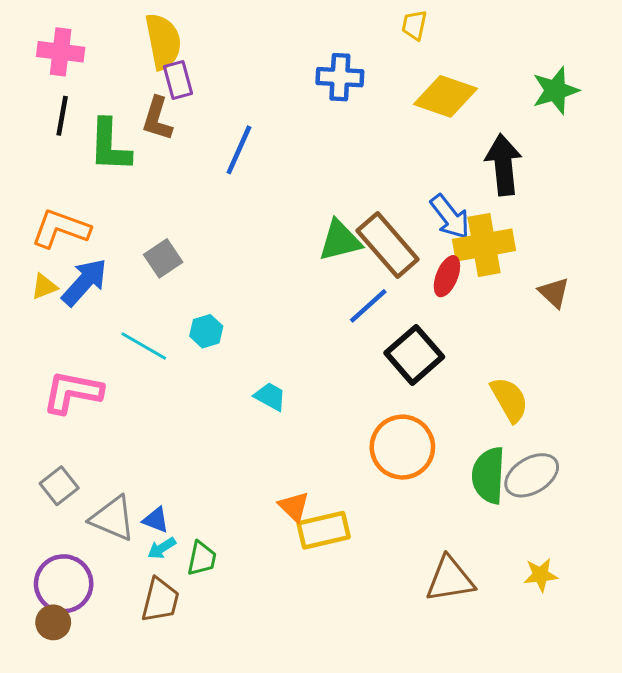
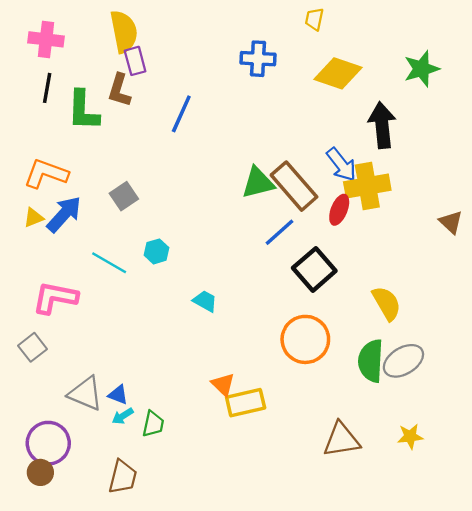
brown triangle: (554, 293) -> (451, 222), moved
gray square: (59, 486) -> (32, 347), moved
brown trapezoid: (160, 600) -> (123, 477), moved

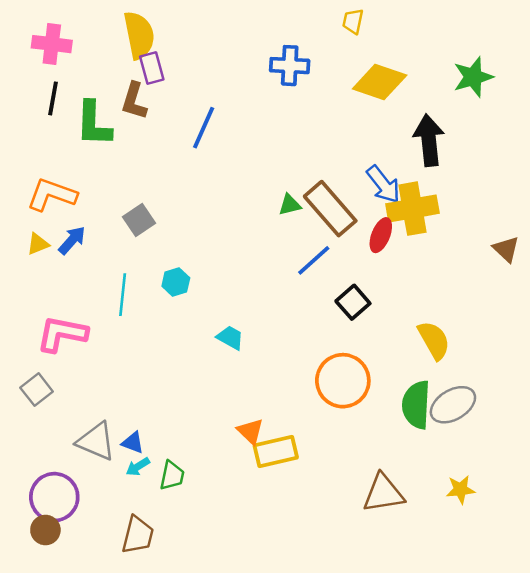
green triangle: (258, 183) -> (290, 205), size x0.6
blue arrow: (64, 214) -> (72, 240), size x0.7
cyan line: (109, 263) -> (123, 295), turned 66
black square: (314, 269) -> (353, 302), size x0.7

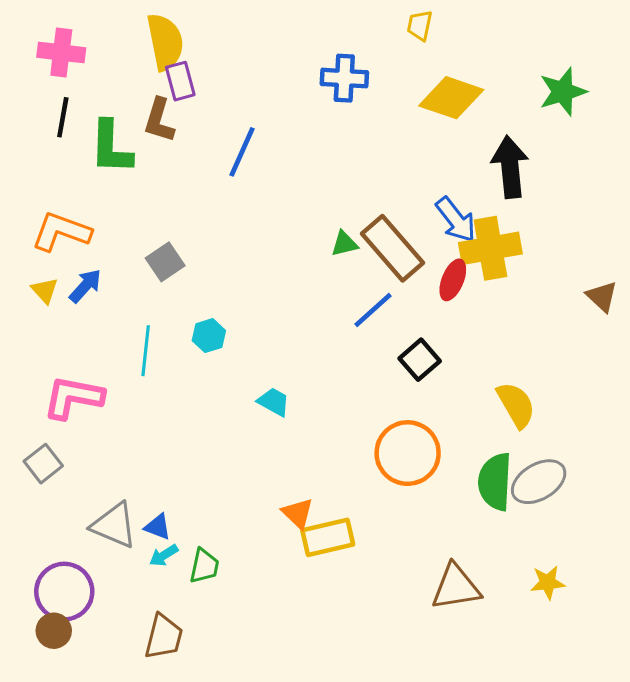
yellow triangle: (38, 244) -> (45, 290), turned -50

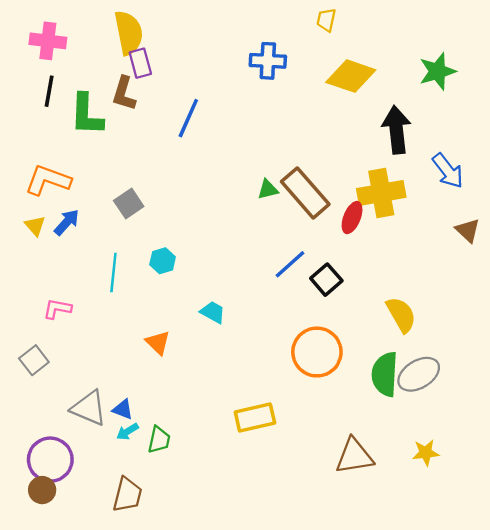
blue arrow: (456, 220) -> (448, 171), moved
blue line: (373, 310) -> (290, 264), moved
pink L-shape: (73, 397) -> (57, 309), size x0.6
orange triangle: (298, 513) -> (158, 343), moved

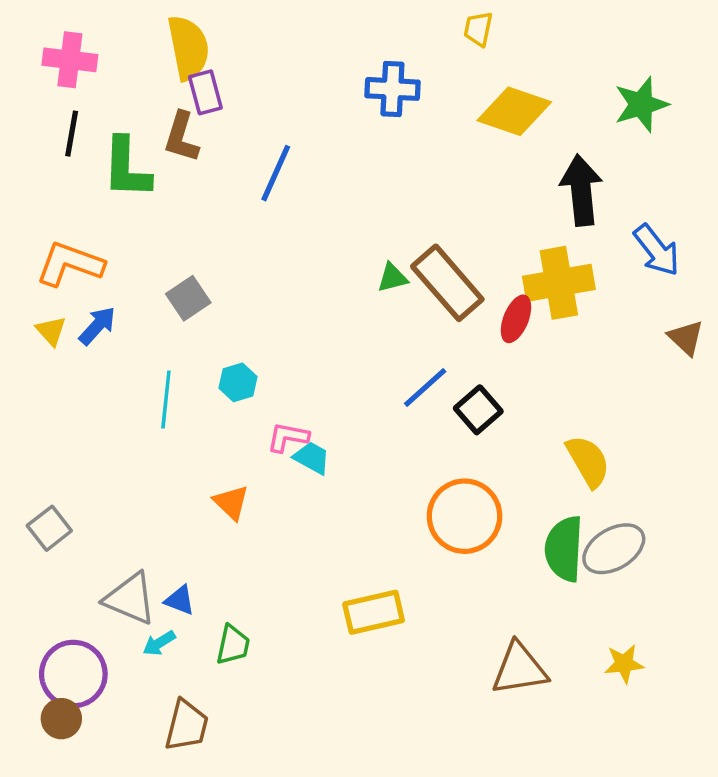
pink L-shape: (57, 309) -> (288, 437), moved
cyan arrow: (127, 432) -> (159, 643), moved

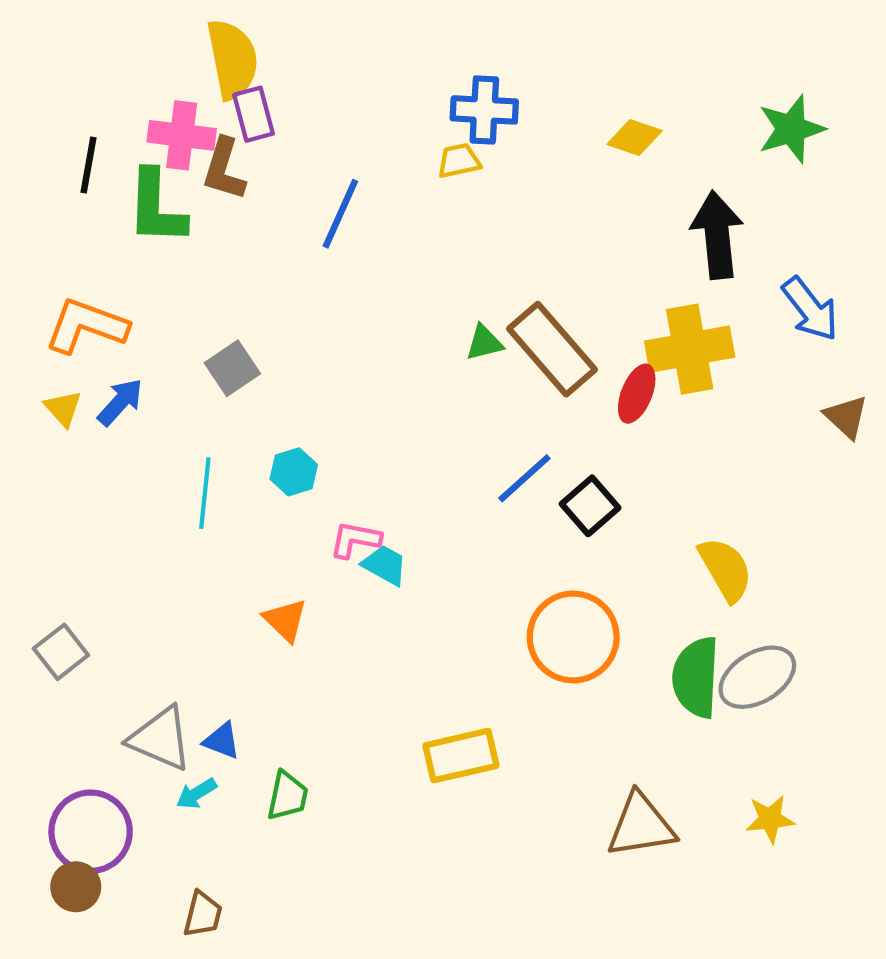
yellow trapezoid: (478, 29) -> (459, 161), moved, turned 66
pink cross: (70, 60) -> (182, 135), moved
yellow diamond: (514, 111) -> (635, 137), size x0.6
brown trapezoid: (187, 725) -> (203, 914), moved, size x0.7

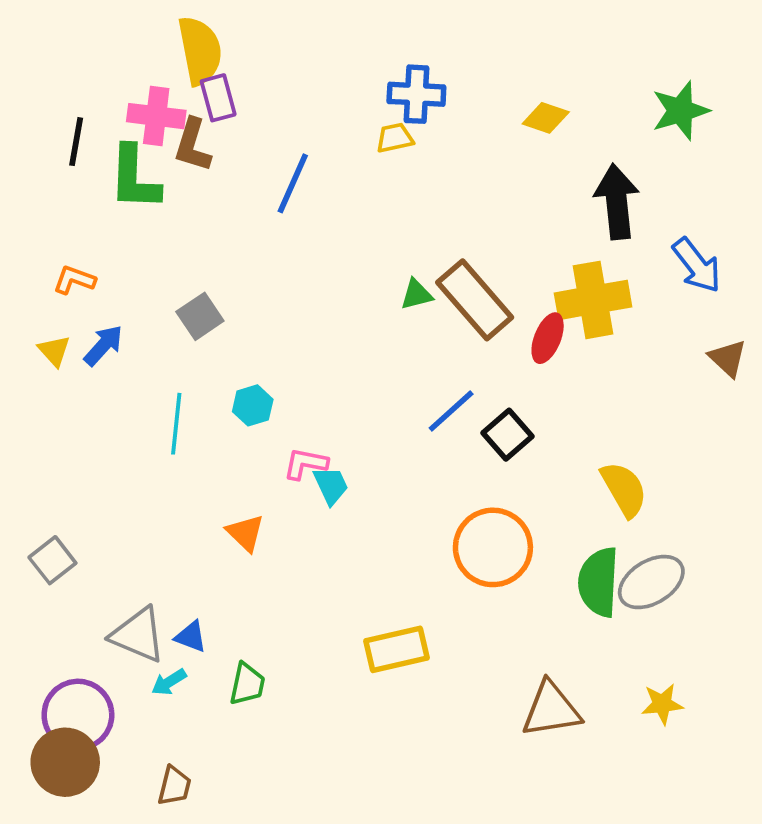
orange L-shape: (86, 326) -> (74, 280), size x0.6
cyan trapezoid: (385, 565) -> (331, 486), turned 36
brown circle: (76, 887) -> (65, 762), size x1.6

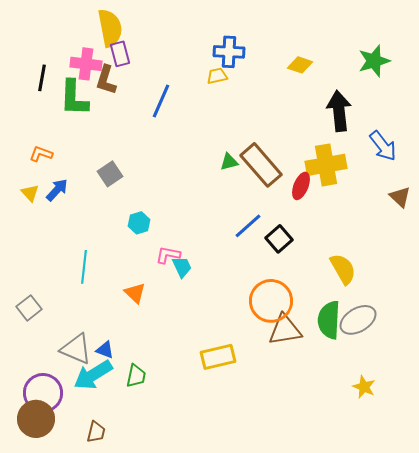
cyan line: (176, 424) -> (84, 267), moved
cyan arrow: (169, 682) -> (93, 375), size x2.0
yellow star: (662, 704) -> (364, 387), turned 30
brown triangle: (551, 709) -> (285, 330), moved

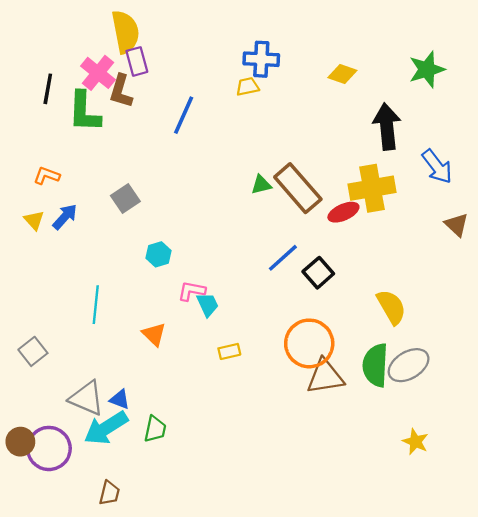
pink cross: (86, 64) -> (98, 73), turned 32
red ellipse: (301, 186) -> (343, 212), turned 44
yellow rectangle: (218, 357) -> (229, 351), moved, size x0.6
brown circle: (36, 419) -> (20, 442), moved, size x0.7

